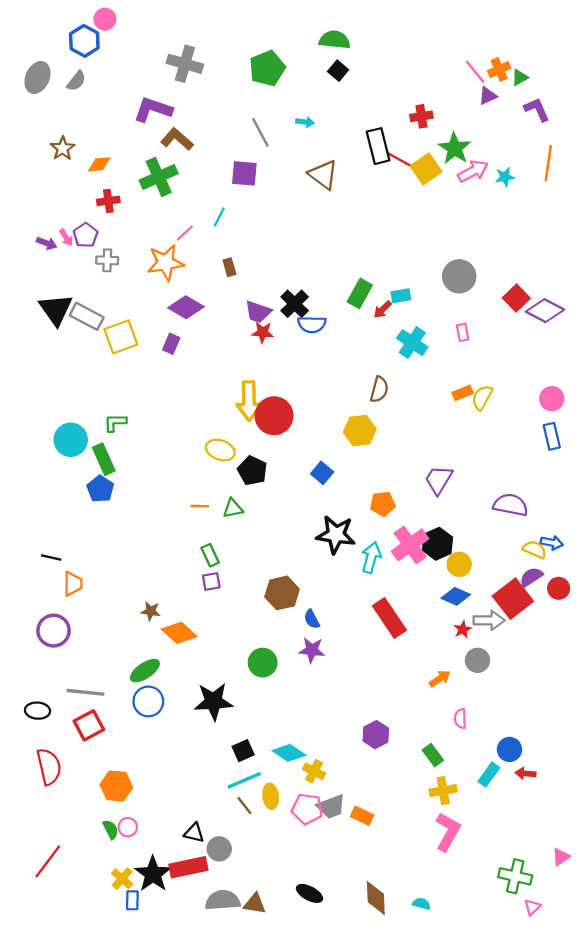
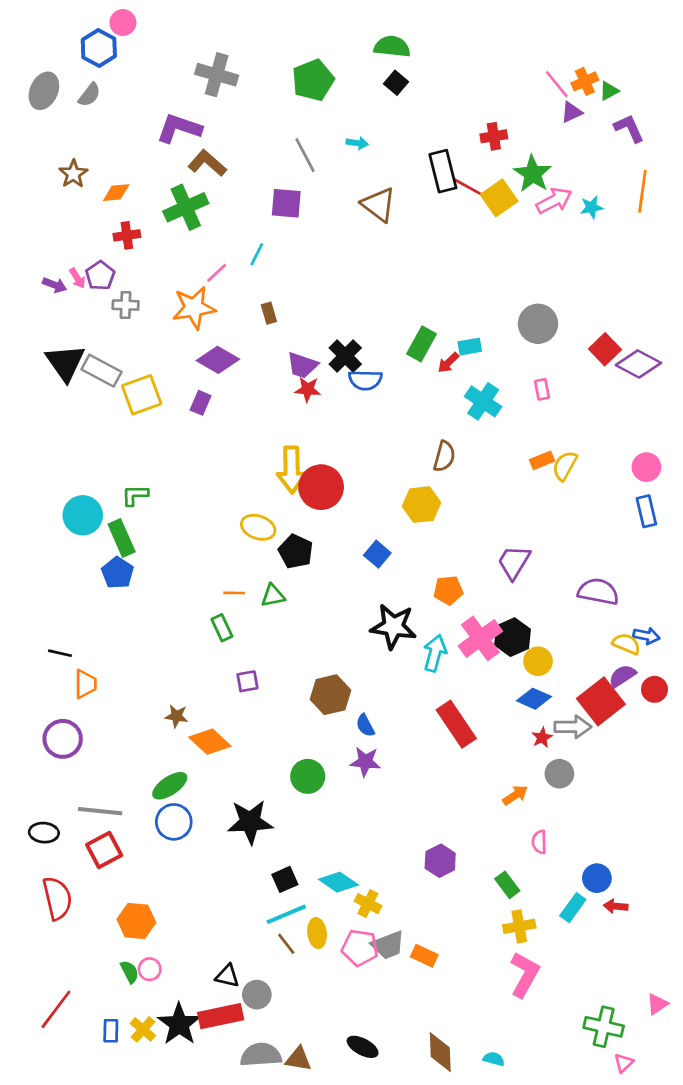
green rectangle: (210, 555) -> (222, 628), moved
blue rectangle: (132, 900) -> (111, 1031), moved

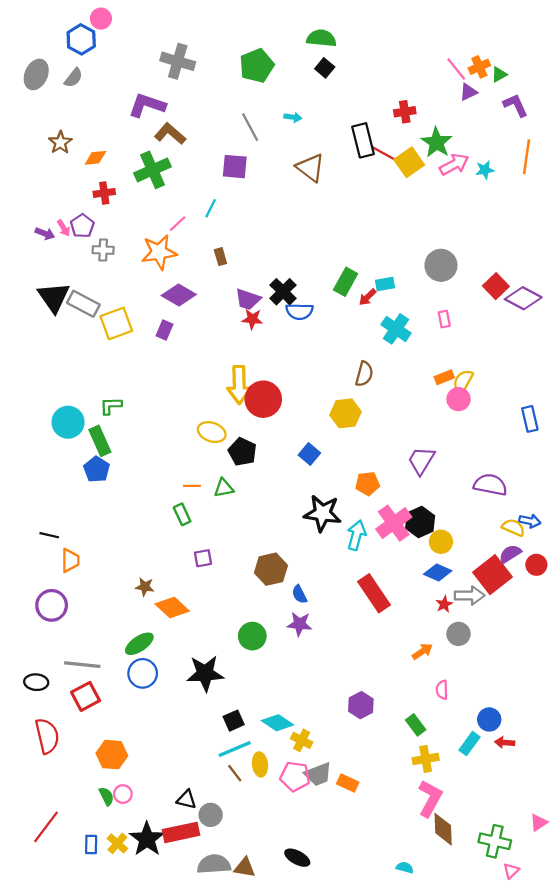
pink circle: (646, 467) -> (459, 399), moved
brown diamond: (440, 1052) -> (443, 829), moved

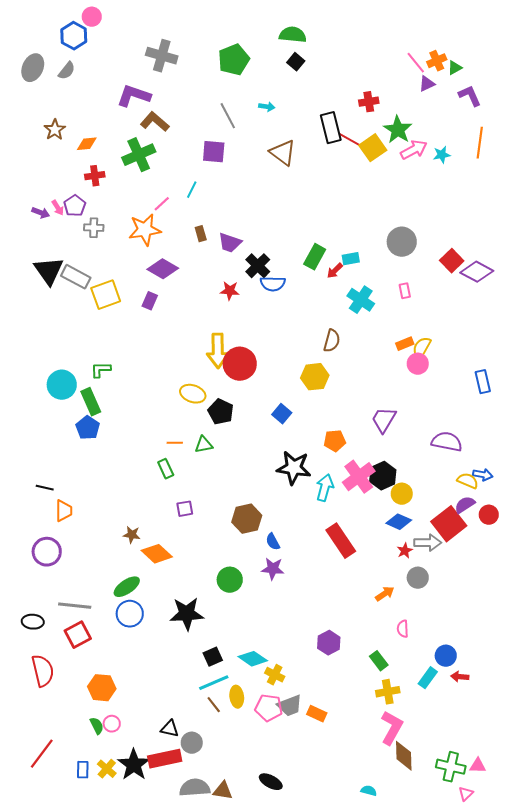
purple trapezoid: (248, 299) -> (230, 243), moved
pink triangle: (539, 823) -> (478, 766), moved, turned 36

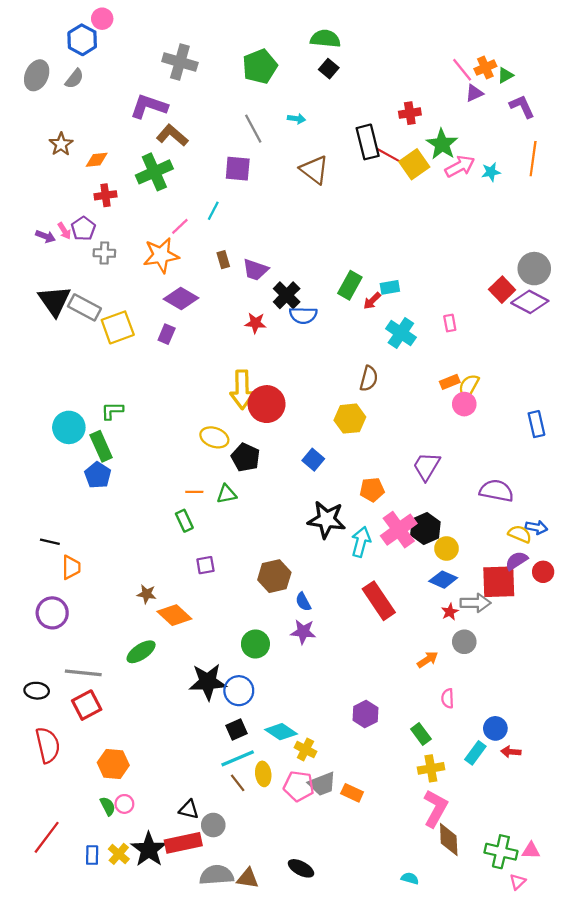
gray circle: (402, 242) -> (534, 269), moved
red square: (449, 524) -> (499, 582), turned 36
blue circle: (130, 614) -> (239, 691), moved

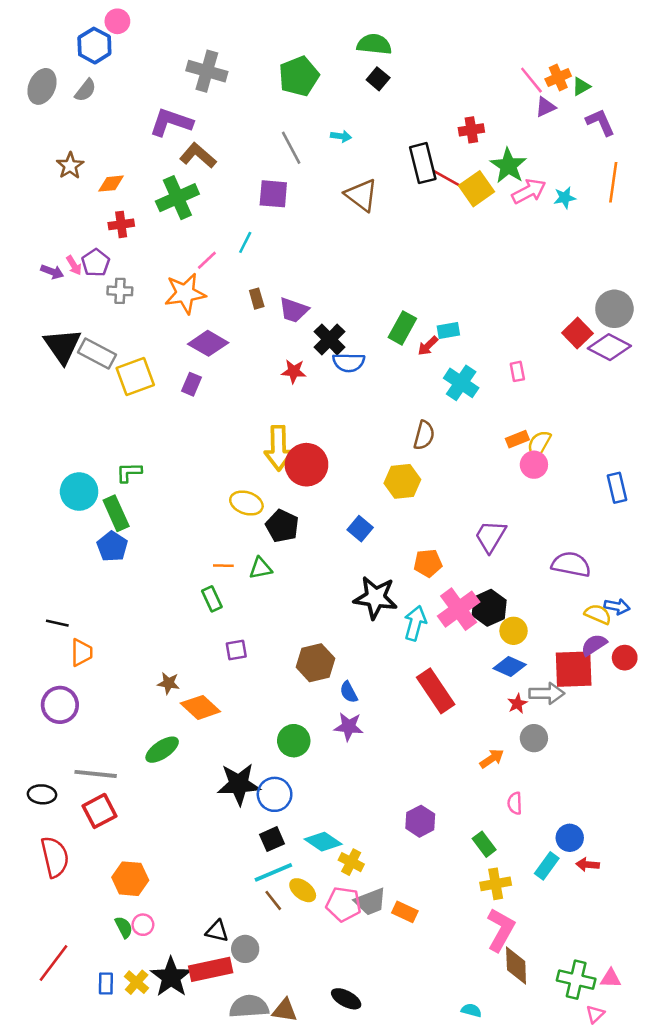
yellow ellipse: (263, 774) -> (303, 890), turned -45

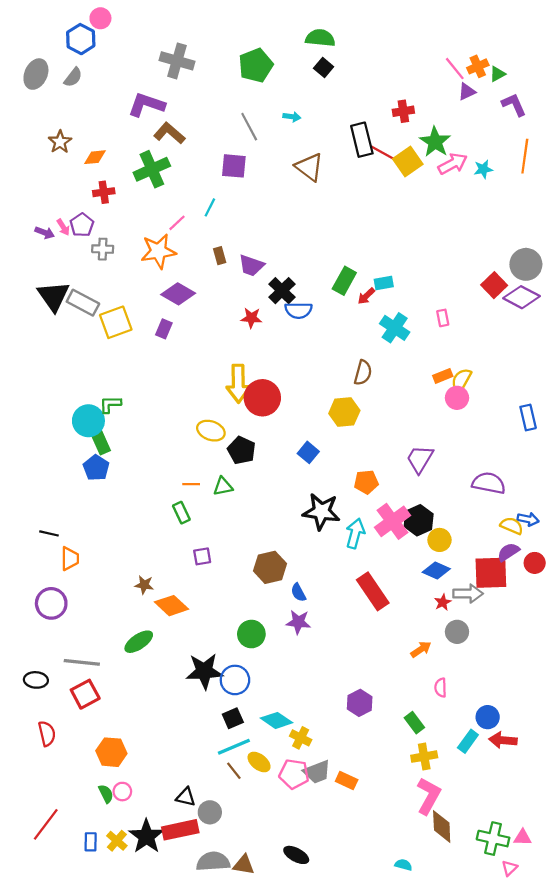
cyan circle: (79, 492) -> (88, 421), moved
red semicircle: (55, 857) -> (47, 734), size x0.7
red arrow: (588, 865) -> (503, 740), size x1.4

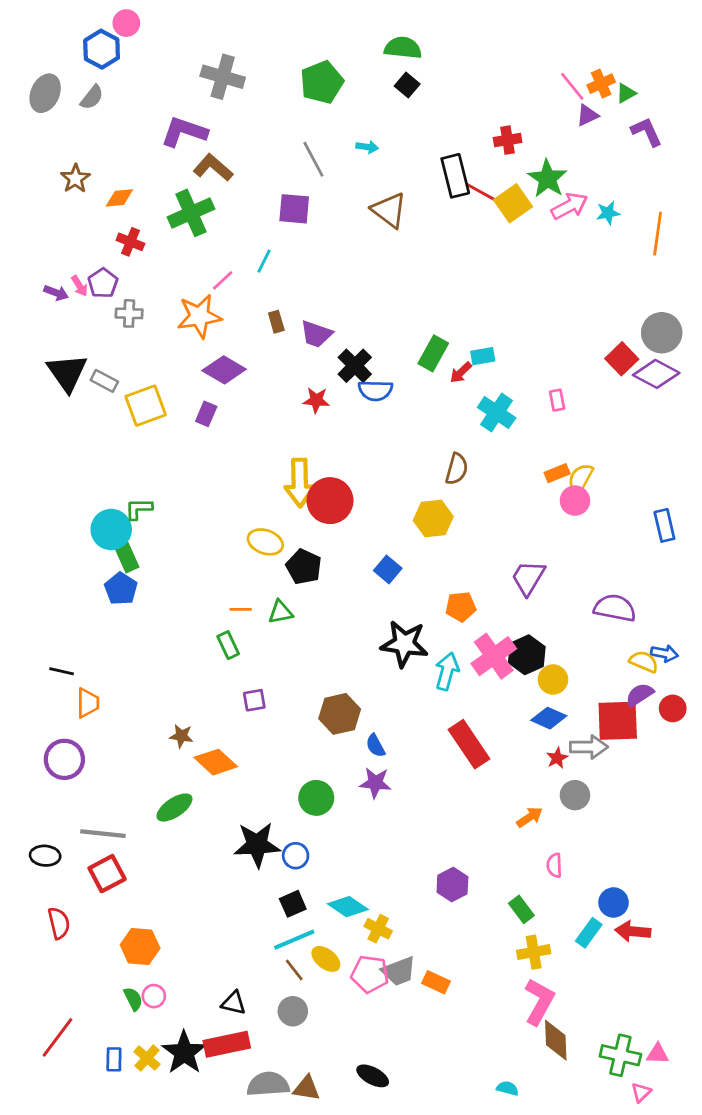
orange line: (525, 156) -> (658, 234), moved
red cross: (104, 192) -> (130, 242), turned 30
gray rectangle: (83, 303) -> (104, 381), size x0.7
blue circle: (235, 680) -> (296, 856), size x0.7
gray circle: (210, 812) -> (293, 1011), moved

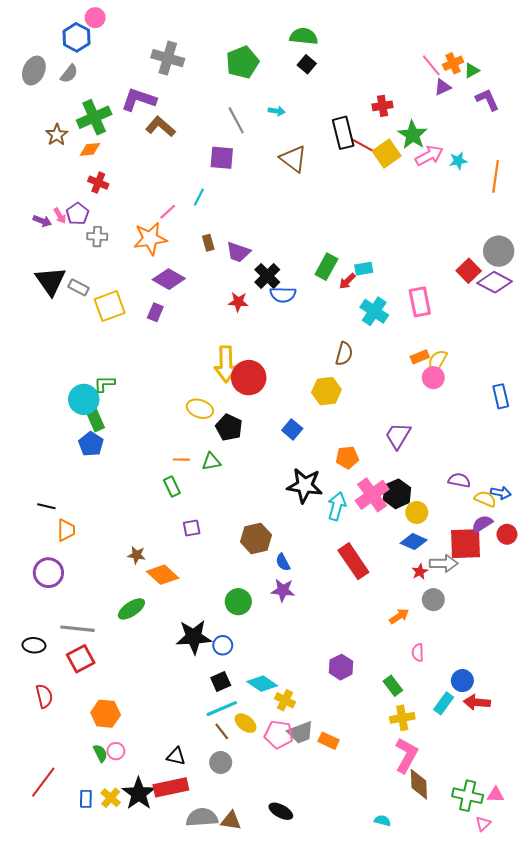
green cross: (191, 213) -> (94, 117), moved
pink rectangle: (557, 400) -> (420, 302), size x1.8
purple semicircle: (615, 608) -> (459, 480), moved, size x0.7

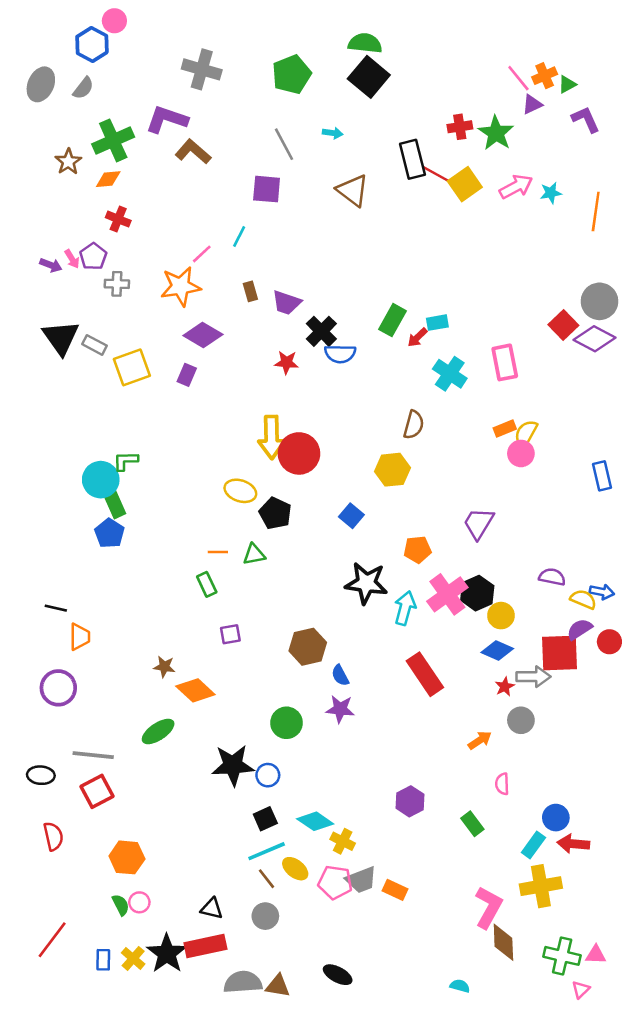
black square: (307, 64) -> (369, 77), size x1.8
green star: (413, 135) -> (496, 133), moved
yellow cross: (402, 718) -> (541, 886), moved, size x1.4

